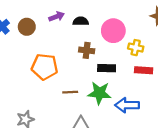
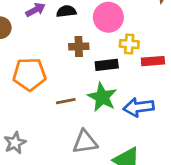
yellow cross: (136, 48) -> (129, 44), moved
green star: (99, 93) -> (102, 97), turned 30

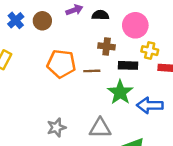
brown line: (66, 101) -> (92, 71), moved
gray star: (15, 143) -> (56, 127), moved

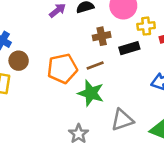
brown circle: (42, 21) -> (19, 61), moved
green star: (120, 92) -> (91, 93), moved

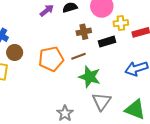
green star: (91, 93) -> (90, 77), moved
gray triangle: (122, 120) -> (101, 101), turned -36

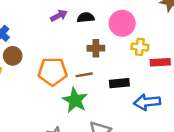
black rectangle: (107, 42) -> (119, 83), moved
green star: (90, 77) -> (75, 100), moved

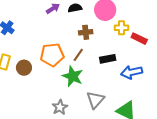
brown circle: (13, 56) -> (24, 68), moved
red rectangle: (160, 62) -> (139, 39), turned 35
brown line: (84, 75) -> (78, 55), turned -40

